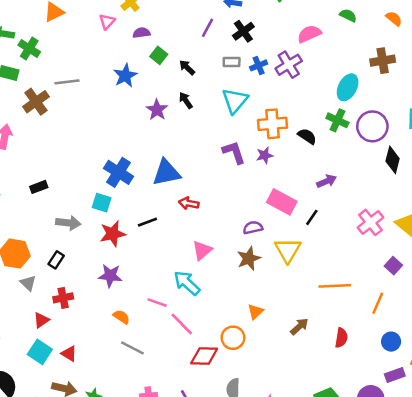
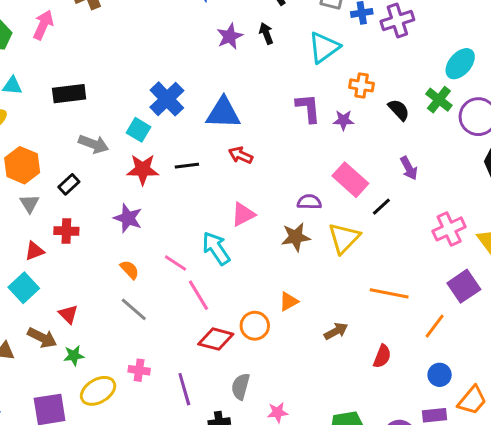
orange cross: (272, 124) -> (362, 85), size x0.7
purple arrow: (326, 181) -> (409, 168), turned 72
black rectangle: (39, 187) -> (69, 94), size x1.5
purple square: (393, 266) -> (464, 286), size x1.5
red triangle: (69, 354) -> (68, 314), moved

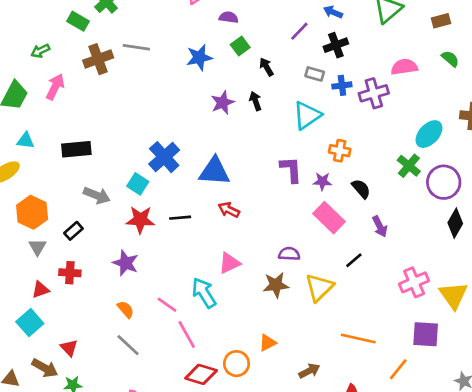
black semicircle: (399, 110) -> (361, 189), moved
pink rectangle: (350, 180) -> (329, 218), moved
purple square: (464, 286) -> (426, 334), turned 36

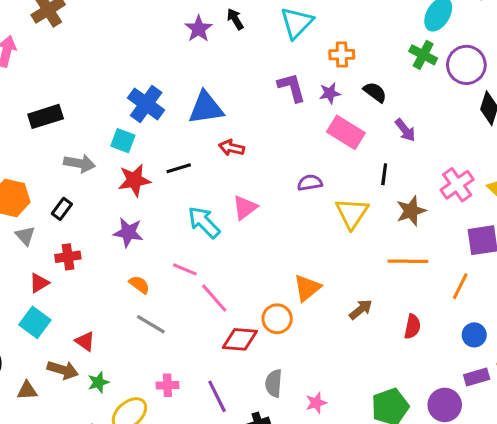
black line: (354, 260) -> (384, 174), turned -30
brown star: (276, 285) -> (411, 211), moved
cyan arrow: (204, 293) -> (204, 222), moved
orange triangle: (268, 343) -> (307, 288), size x1.4

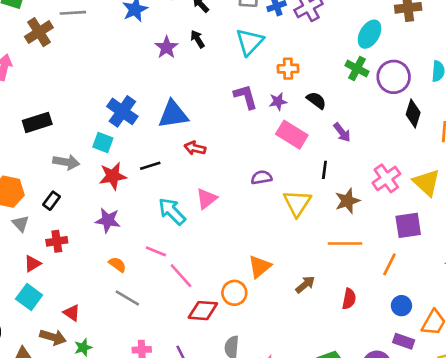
purple rectangle: (477, 377) -> (404, 341), turned 36

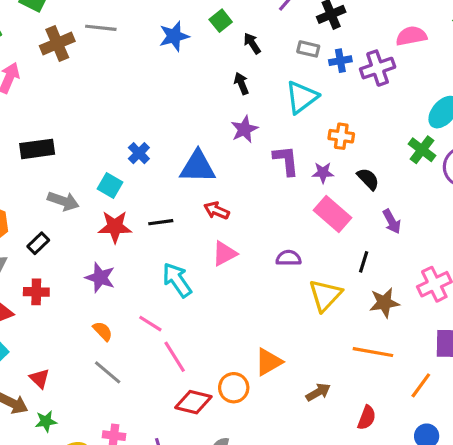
purple star: (166, 47) -> (244, 129), moved
blue cross: (122, 111) -> (139, 153), size x0.6
pink triangle: (207, 199) -> (224, 253), moved

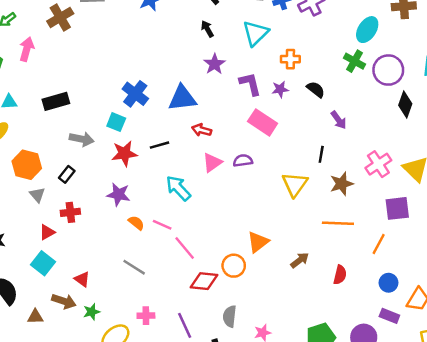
blue cross: (139, 153) -> (135, 94), size x1.5
pink rectangle: (333, 214) -> (263, 122), moved
purple semicircle: (289, 258) -> (243, 161), moved
orange semicircle: (103, 331) -> (136, 223), moved

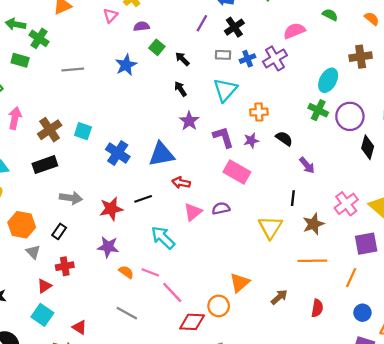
brown cross: (60, 17) -> (50, 130), moved
cyan square: (116, 122) -> (83, 131), moved

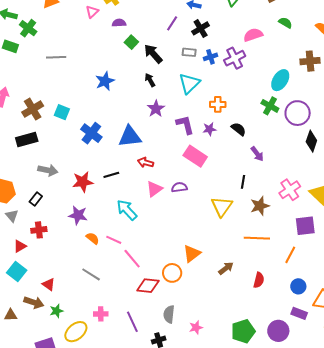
black arrow: (182, 59) -> (153, 54), size x1.5
blue star: (126, 65) -> (105, 81), moved

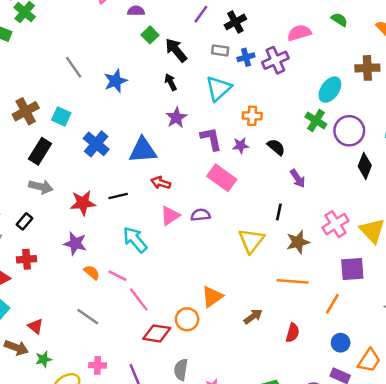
gray line: (56, 57) -> (74, 67), moved, turned 54
black rectangle: (27, 140) -> (40, 151), moved, turned -45

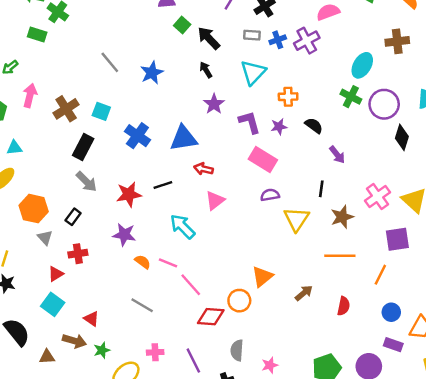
gray arrow: (41, 187) -> (86, 182), turned 35
purple semicircle: (201, 215) -> (270, 195), moved

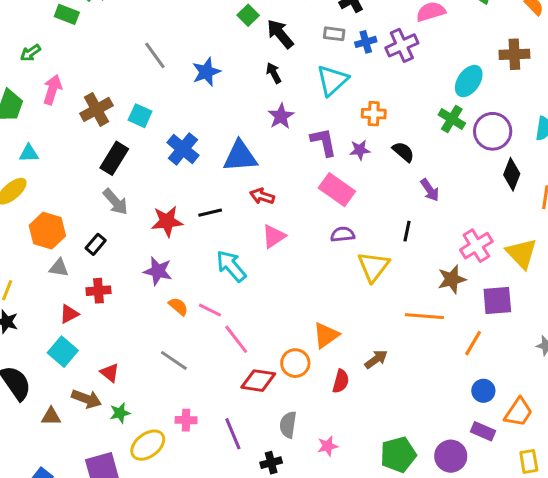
brown star: (342, 217) -> (452, 279), moved
gray triangle: (45, 238) -> (59, 268), turned -42
red semicircle: (344, 306) -> (341, 381), moved

